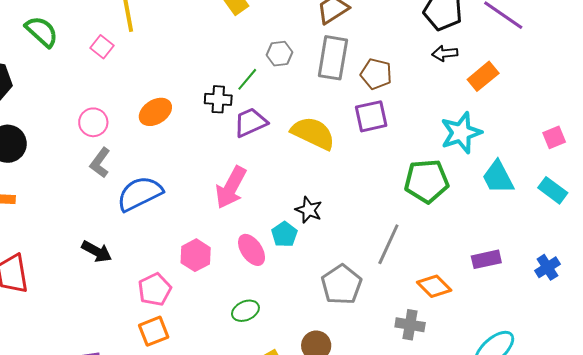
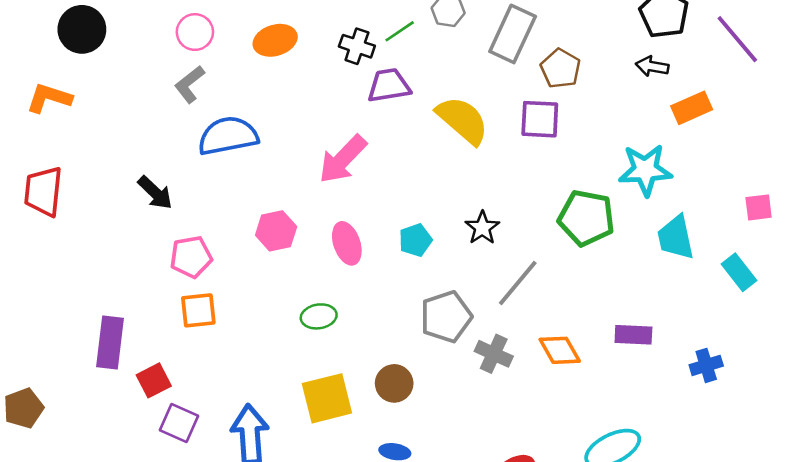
black star: (309, 210) -> (482, 228), moved
cyan pentagon: (284, 234) -> (415, 240), moved
pink pentagon: (155, 289) -> (191, 257), moved
gray cross: (410, 325) -> (494, 354), moved

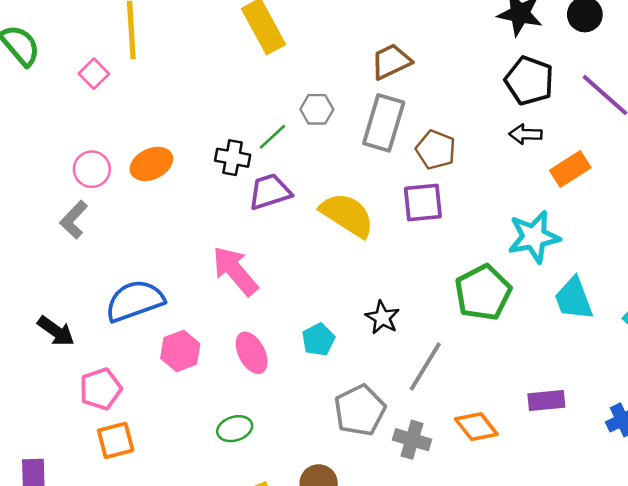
pink circle: (195, 32) -> (92, 169), moved
blue semicircle: (228, 136) -> (135, 301), moved
pink arrow: (343, 159) -> (235, 271), turned 104
green pentagon: (586, 218) -> (483, 293), turned -30

